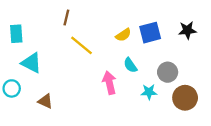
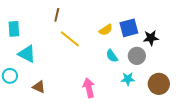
black star: (187, 30) -> (151, 38), moved
gray circle: (168, 72) -> (137, 56), moved
pink arrow: (109, 83) -> (89, 88), moved

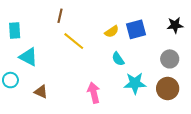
black star: (151, 38) -> (175, 25), moved
gray circle: (137, 56) -> (170, 59), moved
cyan star: (128, 79) -> (135, 83), size x1.5

